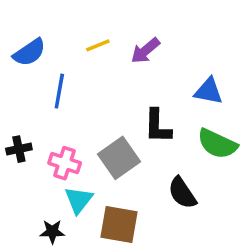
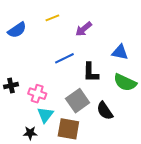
yellow line: (98, 45) -> (52, 18), moved
blue line: (59, 91) -> (64, 58), moved, turned 54
gray square: (119, 158) -> (78, 101), moved

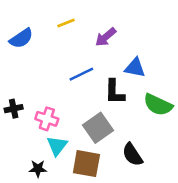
blue triangle: (120, 52) -> (135, 68), moved
black semicircle: (105, 111) -> (132, 155), moved

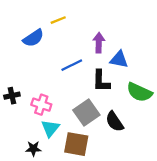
purple arrow: (106, 37) -> (99, 43), moved, turned 132
blue semicircle: (21, 38) -> (33, 38), moved
black semicircle: (132, 155) -> (115, 122), moved

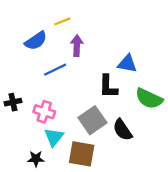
purple arrow: (99, 43) -> (77, 46), moved
blue line: (72, 65) -> (55, 70), moved

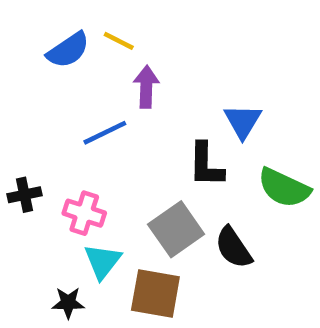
yellow line: (62, 21) -> (119, 41), turned 49
blue semicircle: (36, 41) -> (68, 50), moved
blue triangle: (127, 64) -> (243, 121), turned 50

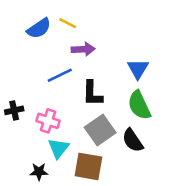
purple arrow: (146, 87) -> (83, 49), turned 85
black L-shape: (206, 165) -> (92, 94), moved
green semicircle: (284, 188) -> (139, 105), moved, turned 40

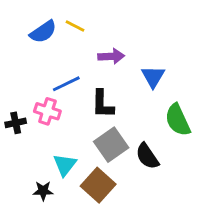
purple arrow: (83, 49) -> (111, 56), moved
green semicircle: (139, 105) -> (178, 120), moved
pink cross: (48, 121) -> (47, 111), moved
brown square: (88, 166) -> (98, 185), turned 32

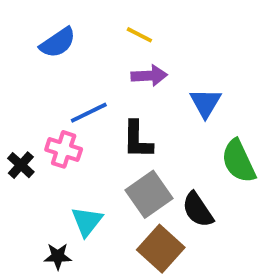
yellow line: (75, 26) -> (139, 35), moved
black cross: (16, 123) -> (21, 165), turned -36
brown square: (98, 185) -> (161, 249), moved

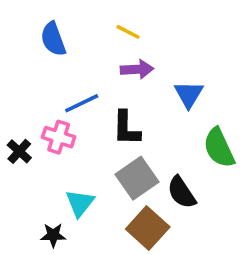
blue semicircle: (58, 43) -> (53, 39), turned 104

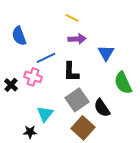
blue semicircle: (53, 39) -> (19, 36), moved

